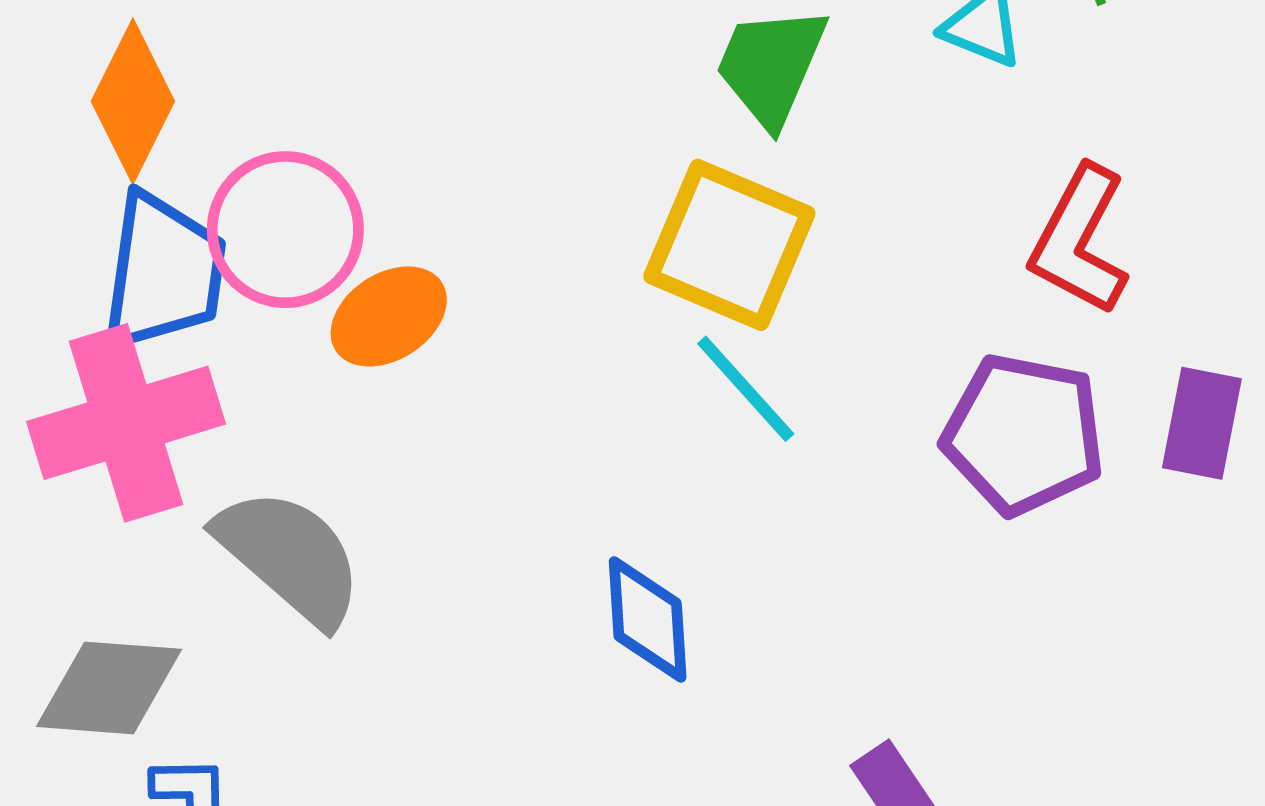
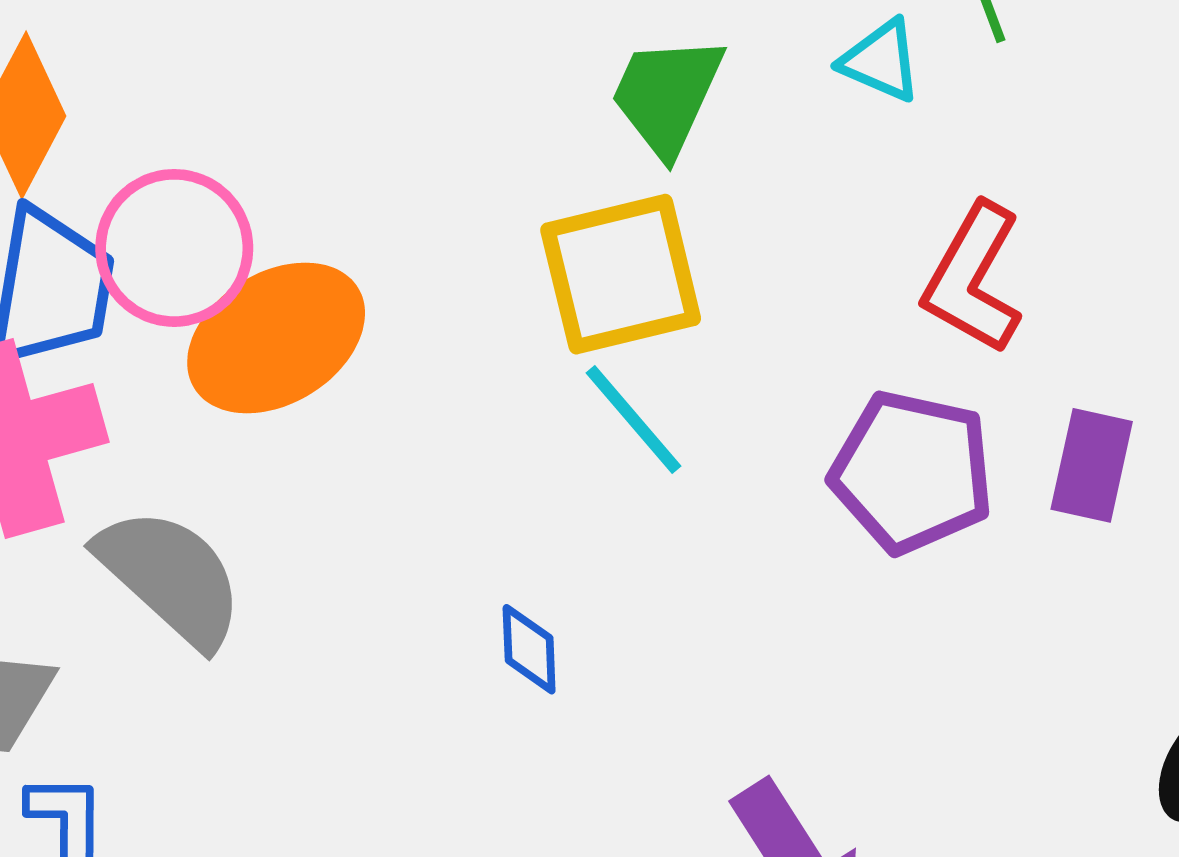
yellow square: (729, 245) -> (621, 274), turned -38
orange ellipse: (389, 316) -> (276, 338), size x1.5
blue diamond: (648, 619) -> (529, 649), size x0.7

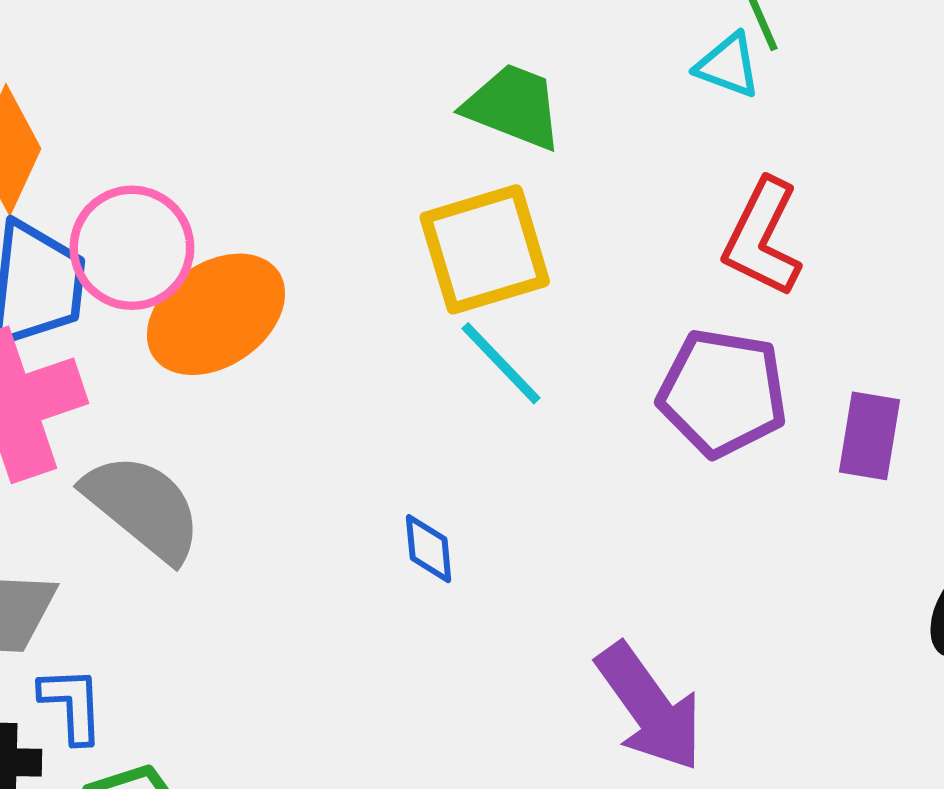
cyan triangle: (881, 61) -> (728, 65), moved
green trapezoid: (667, 95) -> (513, 106), turned 90
purple rectangle: (1092, 465) -> (869, 436), moved

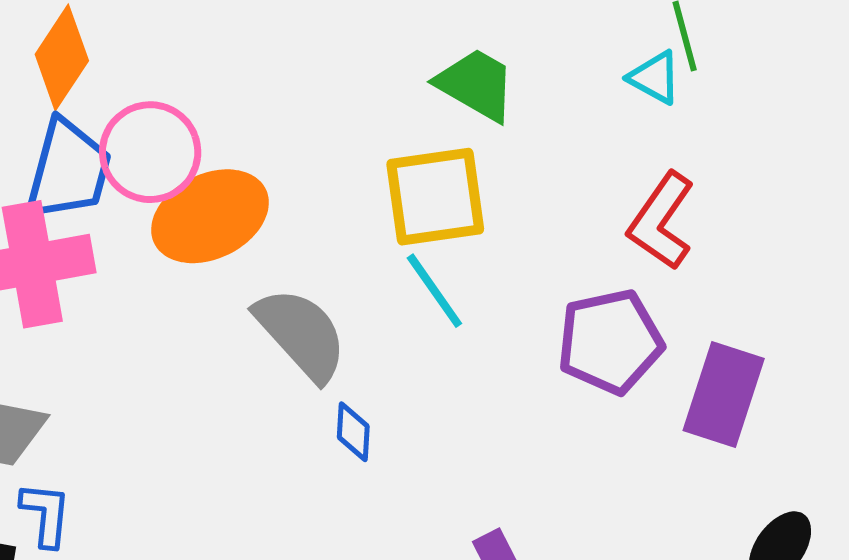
purple pentagon: (723, 393) -> (610, 342), turned -30
purple rectangle: (869, 436) -> (724, 394), size x1.4
gray semicircle: (143, 507) -> (301, 334), moved

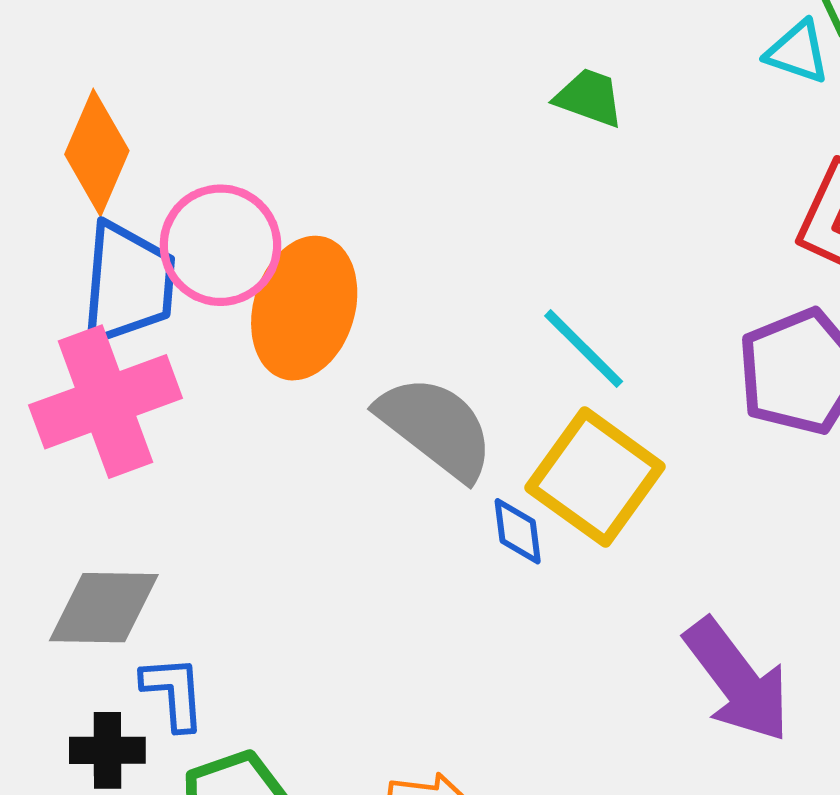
green trapezoid: (476, 85) -> (589, 98), size x0.7
yellow square: (435, 197) -> (595, 477), moved, turned -36
orange ellipse: (210, 216) -> (304, 308), turned -37

